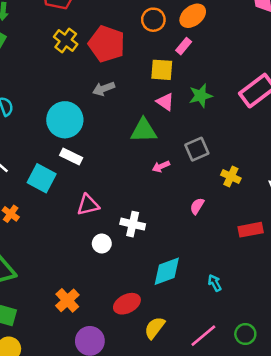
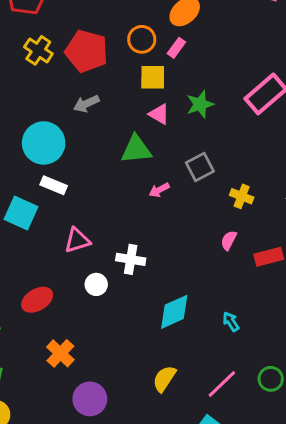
orange circle: (153, 20) -> (142, 39), moved
pink semicircle: (197, 206) -> (229, 240), moved
red ellipse: (127, 304) -> (37, 300), moved

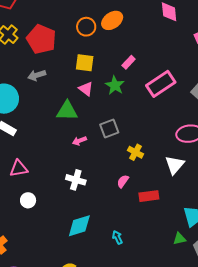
orange circle: (142, 39) -> (86, 27), moved
pink rectangle: (176, 48) -> (129, 62), moved
green star: (200, 104) -> (115, 85), turned -30
white cross: (131, 259) -> (76, 180), moved

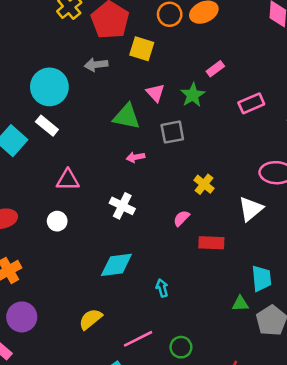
yellow square: (85, 63) -> (142, 49), moved
pink rectangle: (161, 84) -> (251, 103), size x0.7
gray square: (109, 128) -> (172, 132), moved
pink triangle: (19, 168) -> (68, 180), moved

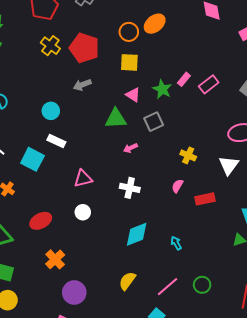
yellow square: (142, 49) -> (129, 62), moved
pink rectangle: (215, 69) -> (184, 79), moved
cyan circle: (49, 87) -> (51, 111), size x0.6

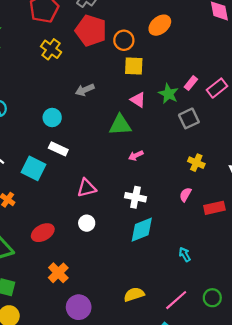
orange circle: (129, 32) -> (124, 40), moved
red pentagon: (84, 48) -> (91, 31), moved
gray square: (154, 122) -> (189, 118), moved
cyan diamond: (137, 234) -> (142, 230), moved
yellow semicircle: (127, 281) -> (134, 294), turned 36

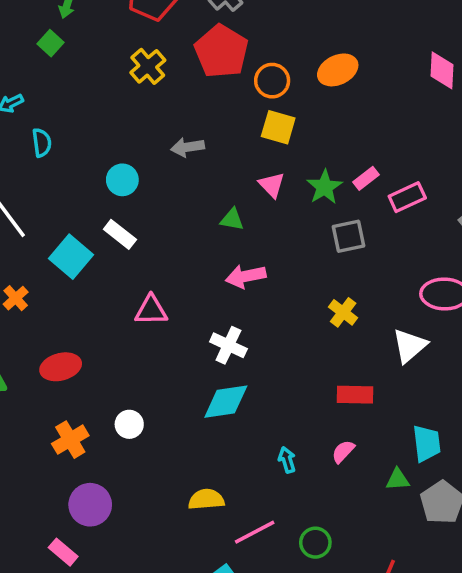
green triangle: (120, 125) -> (232, 219), size x0.6
pink arrow: (136, 155) -> (246, 276), size x1.5
pink semicircle: (185, 195) -> (343, 451), moved
white circle: (87, 223) -> (129, 424), moved
yellow semicircle: (134, 294) -> (206, 499), moved

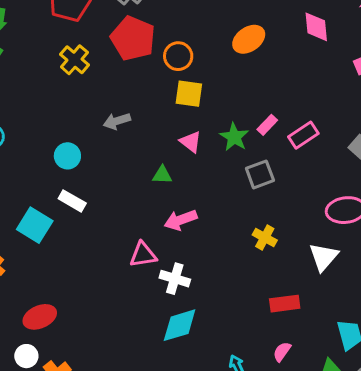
orange ellipse: (338, 70) -> (249, 39), moved
pink triangle: (151, 310) -> (143, 255), moved
white circle: (129, 424) -> (26, 356), moved

